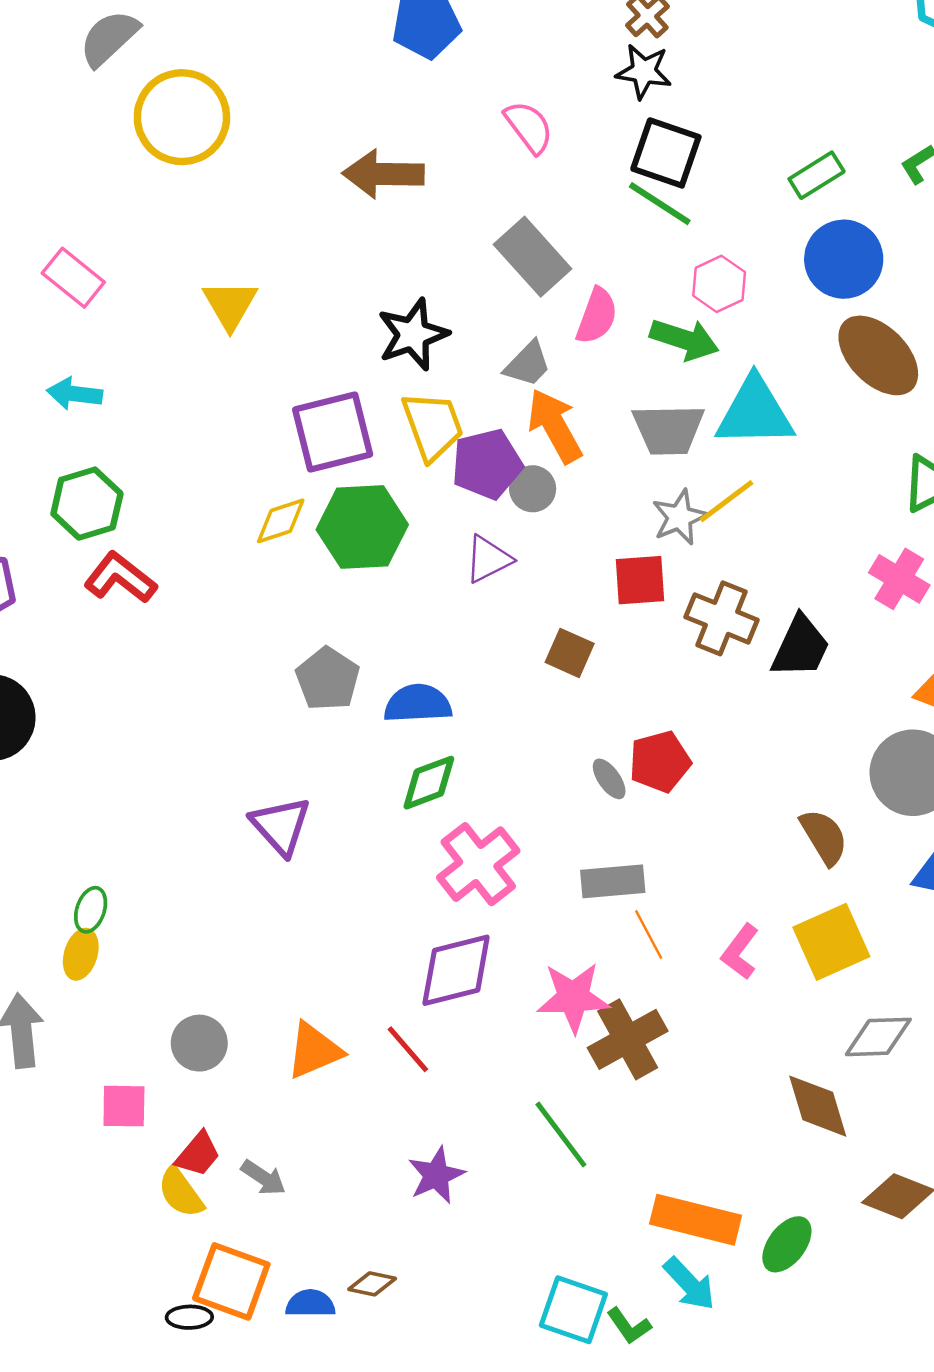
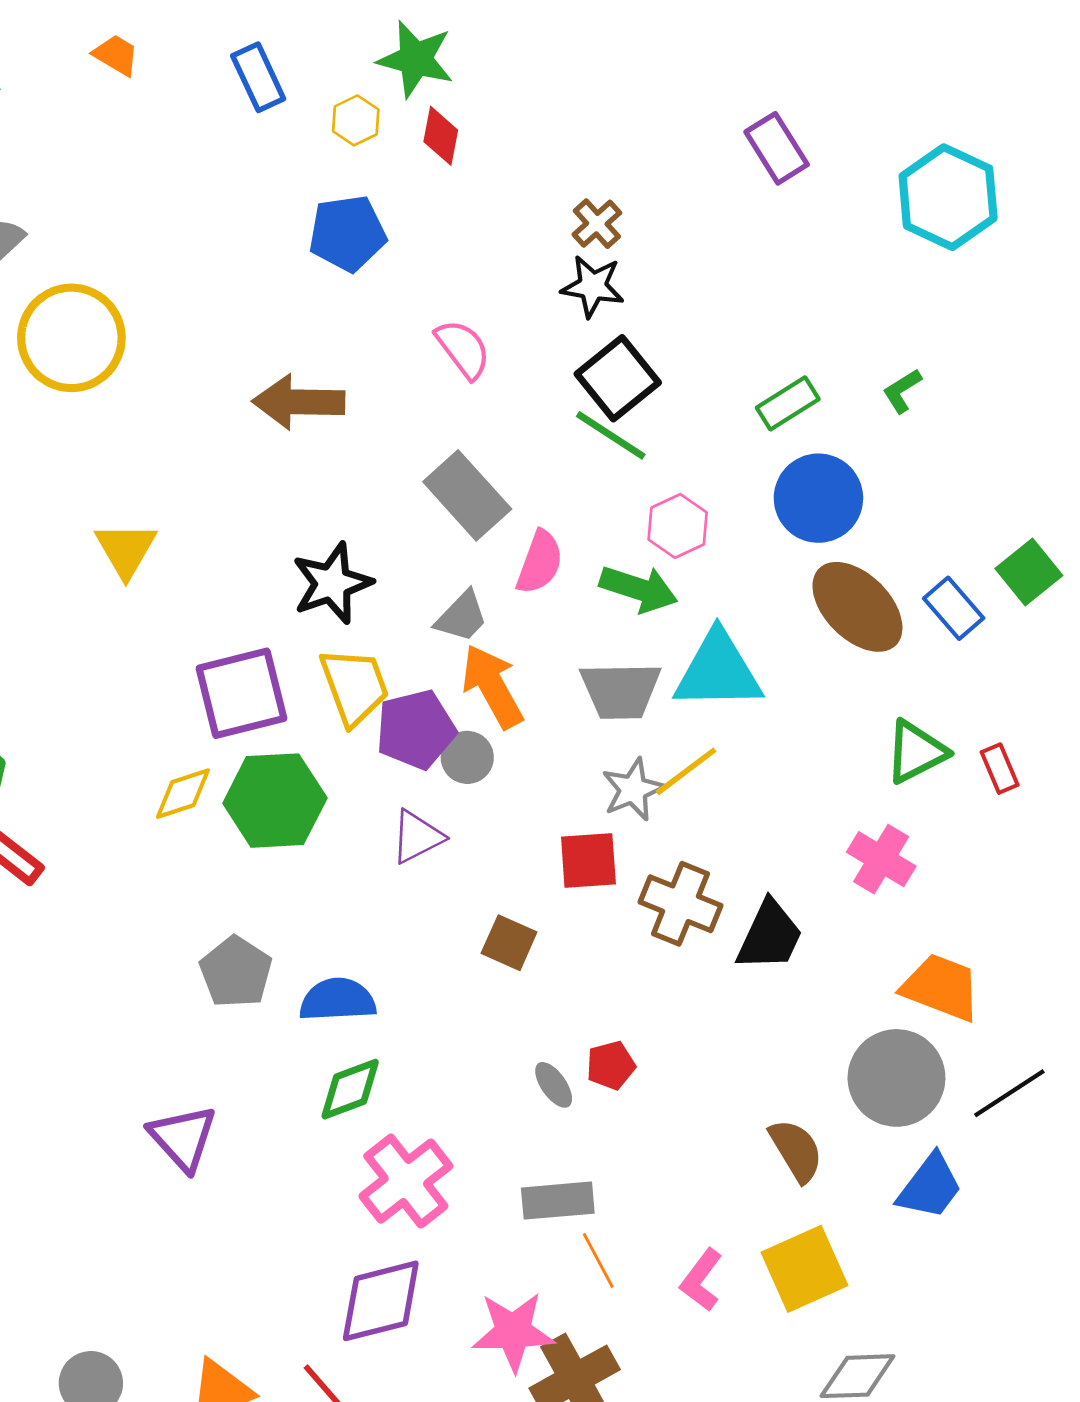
black square: (666, 153) -> (618, 378), turned 32
red pentagon: (660, 762) -> (611, 1065), size x0.7

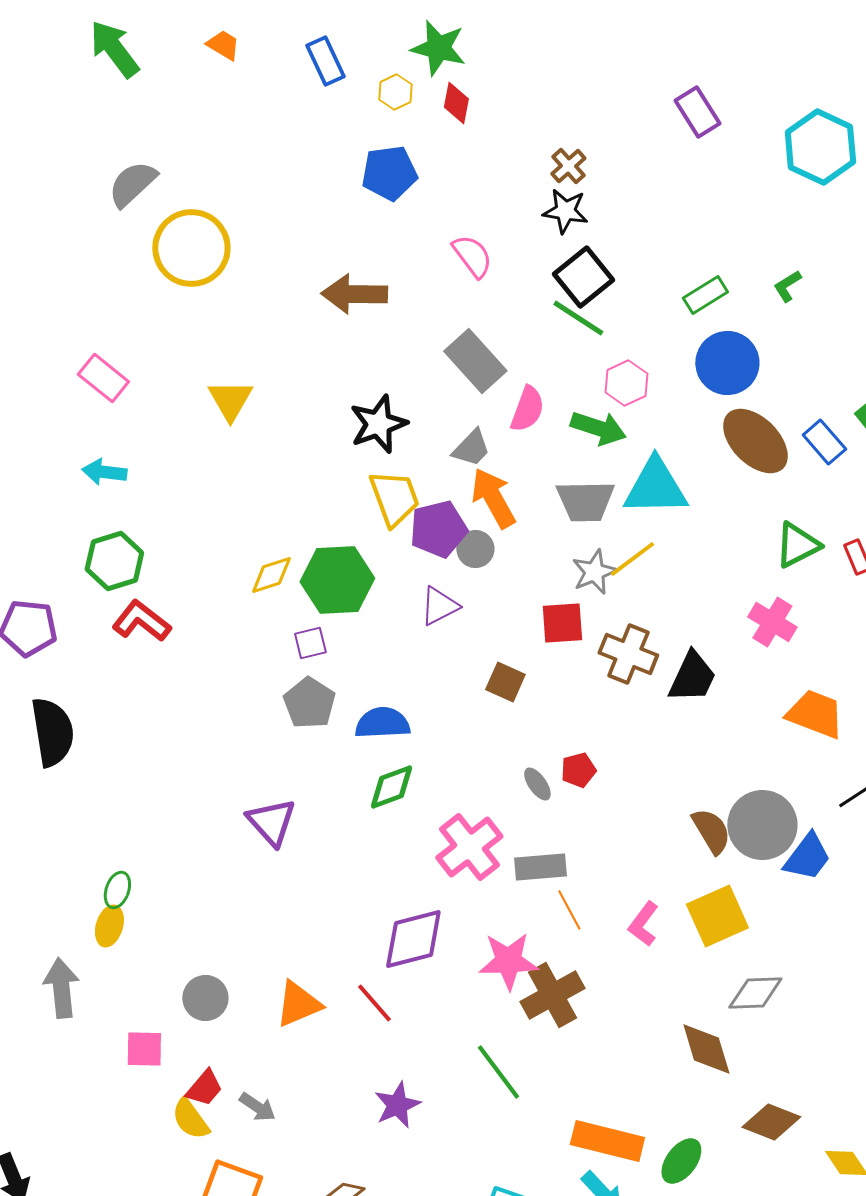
purple square: (241, 693) -> (310, 643), moved, size x0.5
gray circle: (896, 1078) -> (762, 825), moved
pink cross: (406, 1181) -> (469, 847), moved

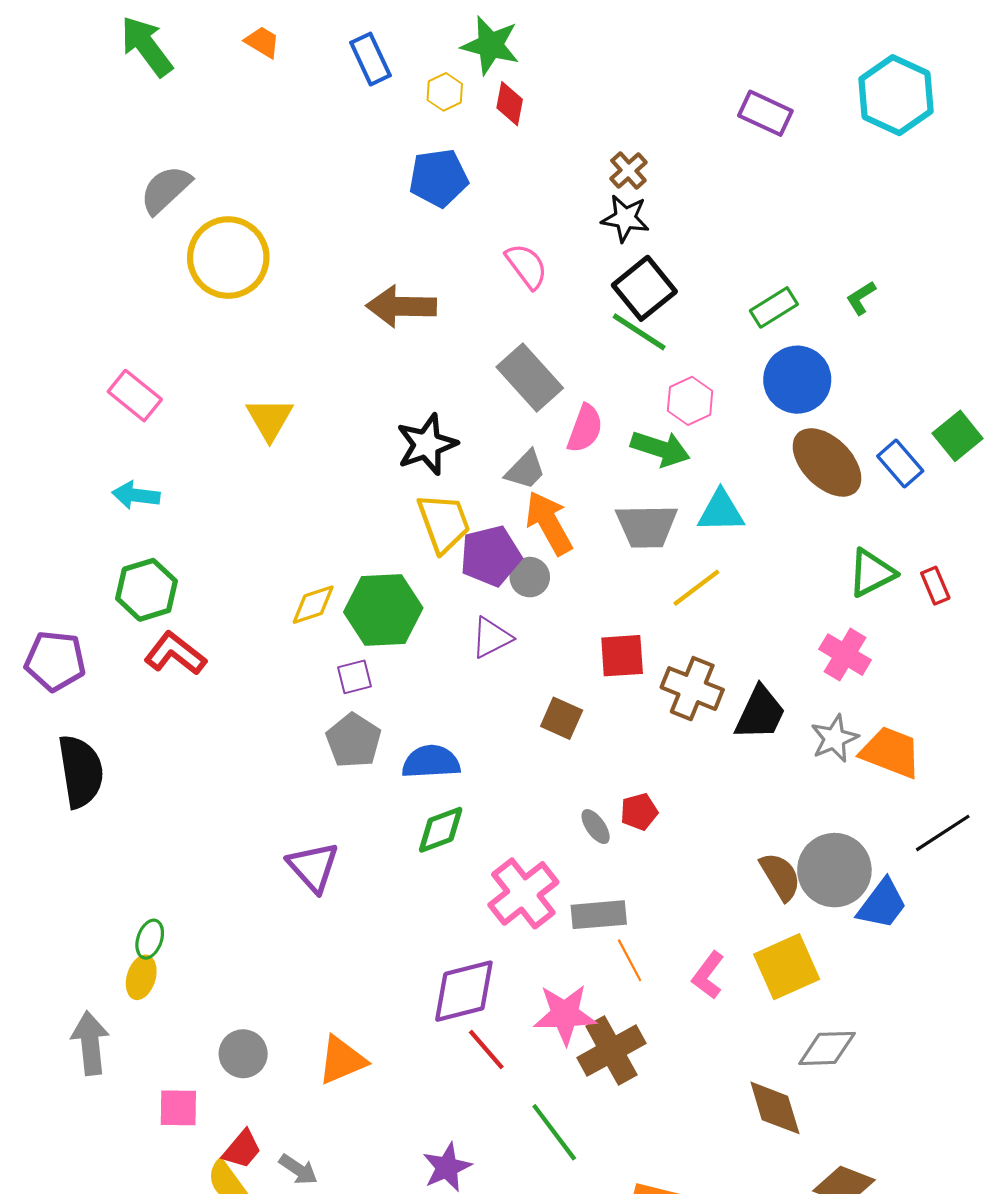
purple rectangle: (697, 112) -> (765, 113), turned -33
cyan hexagon: (820, 147) -> (896, 95), moved
cyan triangle: (655, 487) -> (721, 511), size x0.7
gray star: (594, 572) -> (834, 738), moved
red line: (374, 1003) -> (486, 1049), moved

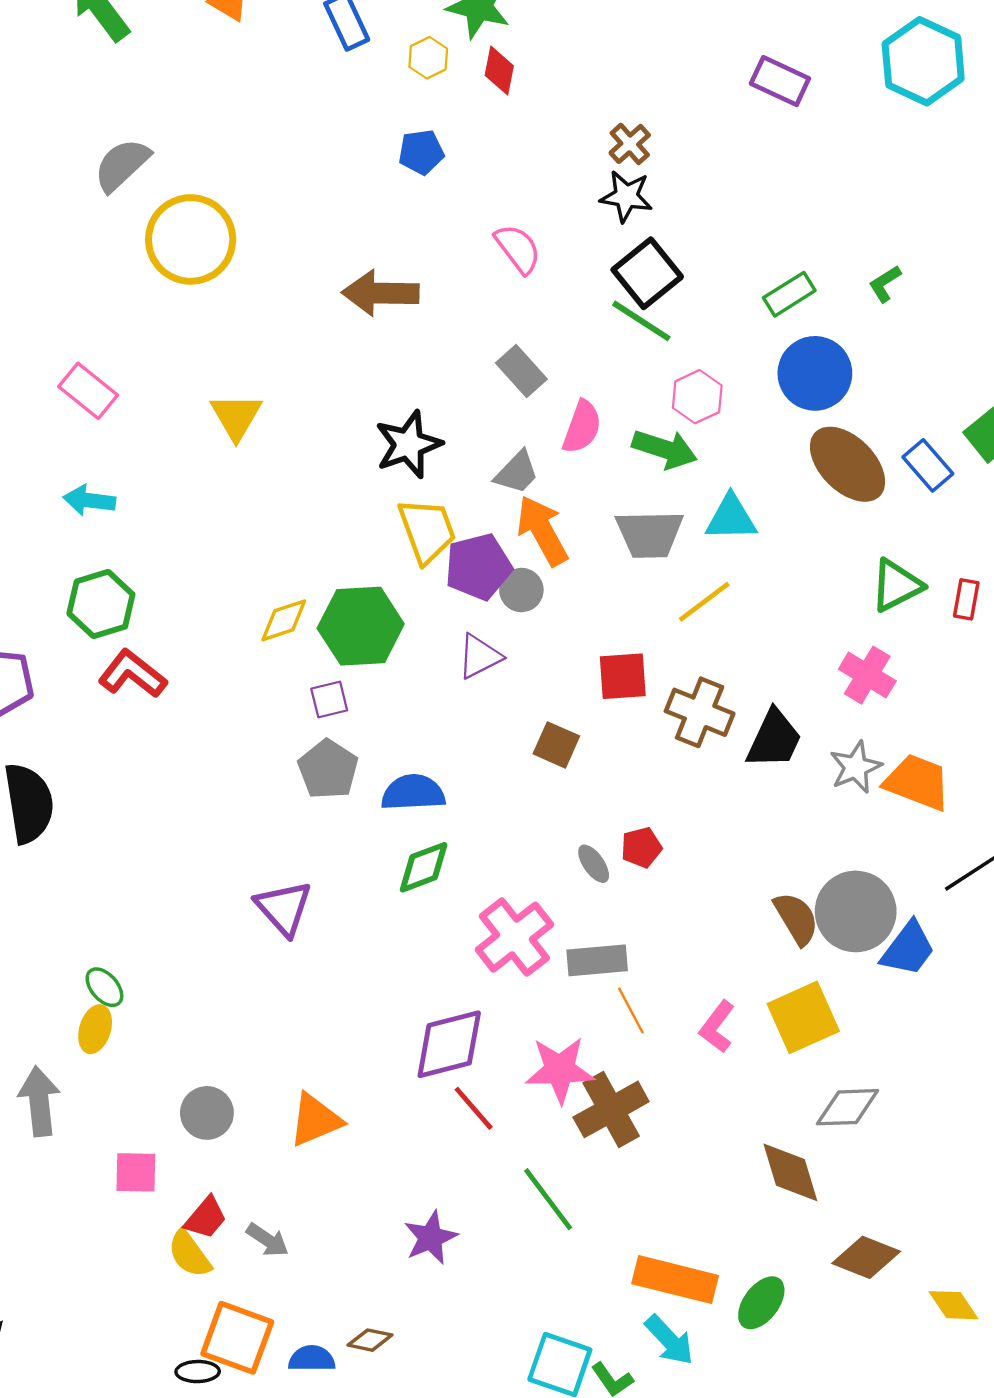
blue pentagon: (438, 178) -> (421, 152), size x0.7
gray rectangle: (530, 378) -> (521, 371), size x0.7
red rectangle: (935, 586) -> (966, 599), turned 33
green ellipse: (150, 939) -> (104, 987), turned -60

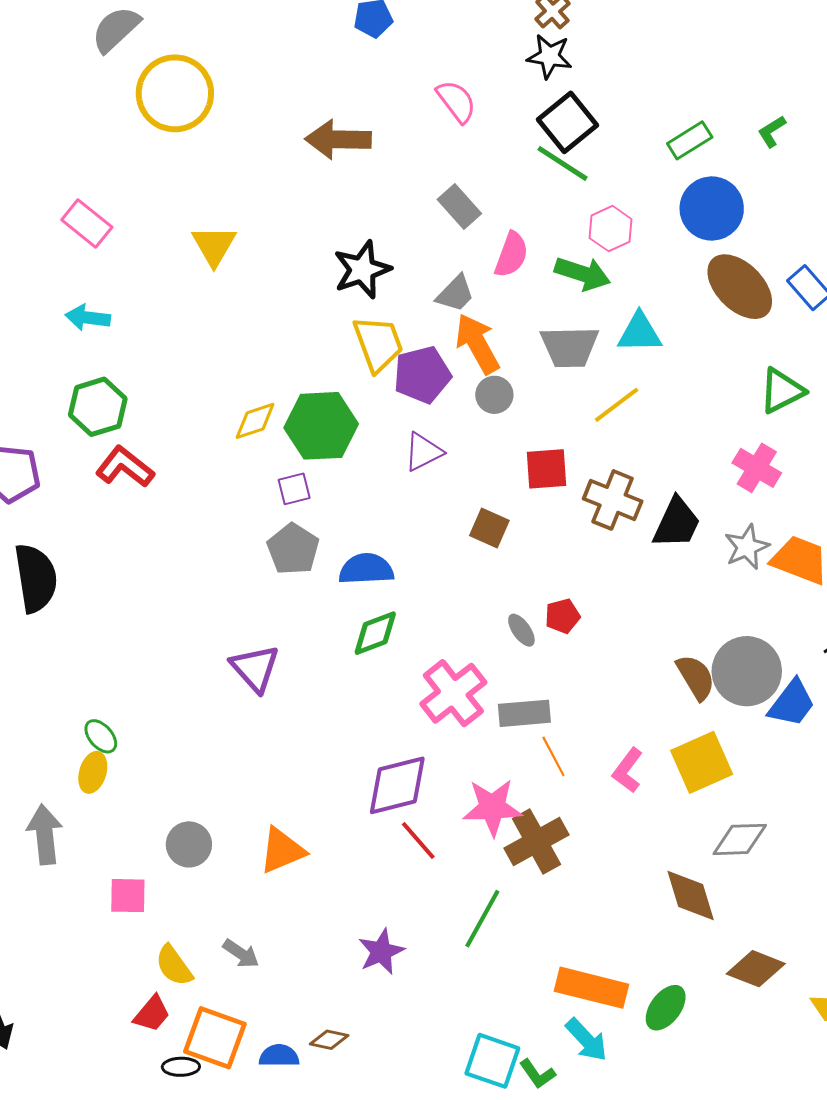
gray circle: (521, 590) -> (494, 395), moved
green line: (548, 1199) -> (482, 919), turned 66
red trapezoid: (206, 1218) -> (152, 1014), moved

